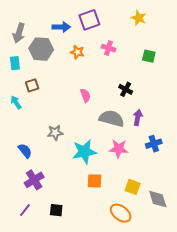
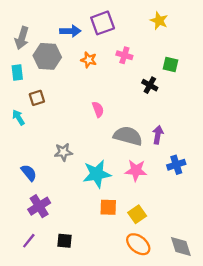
black cross: (126, 89) -> (150, 85), moved
yellow square: (133, 187) -> (137, 214), moved, turned 35
gray diamond: (158, 199) -> (181, 246), moved

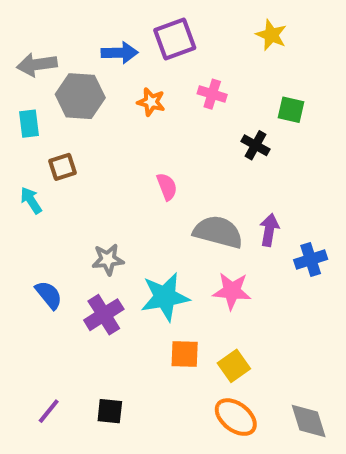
gray arrow: (22, 38) -> (37, 65), turned 65
blue cross: (176, 165) -> (311, 259), moved
purple cross: (39, 206) -> (104, 315), moved

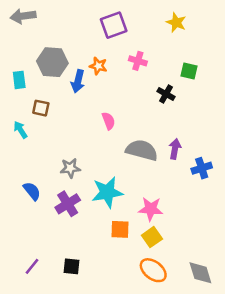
blue arrow: (120, 53) -> (78, 81), moved, turned 105
gray arrow: (37, 65) -> (23, 16), moved
brown square: (62, 167) -> (41, 108), turned 30
pink star: (232, 291) -> (151, 209), moved

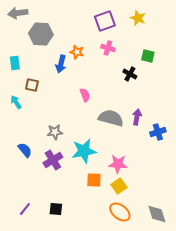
purple square: (114, 25) -> (105, 21), moved
gray hexagon: (52, 62) -> (41, 34), moved

